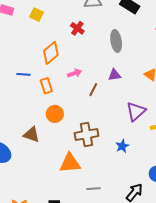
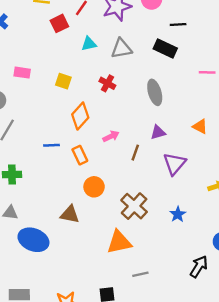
yellow square: (37, 15) -> (63, 81), moved
purple triangle: (136, 111) -> (174, 164), moved
brown cross: (86, 134) -> (134, 206), turned -30
gray line: (94, 189) -> (140, 274), moved

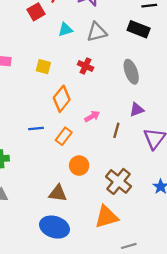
orange rectangle: (80, 155) -> (64, 136), turned 66
blue ellipse: (33, 240) -> (55, 227), moved

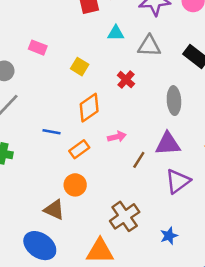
purple triangle: (137, 110) -> (168, 144), size x1.5
orange circle: (79, 166) -> (75, 185), moved

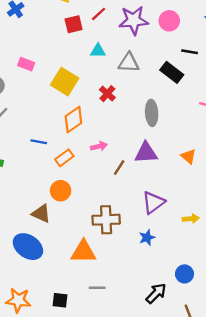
yellow square: (80, 67) -> (65, 82), size x1.6
purple triangle: (178, 181) -> (153, 202), moved
brown cross: (125, 216) -> (106, 220), turned 32

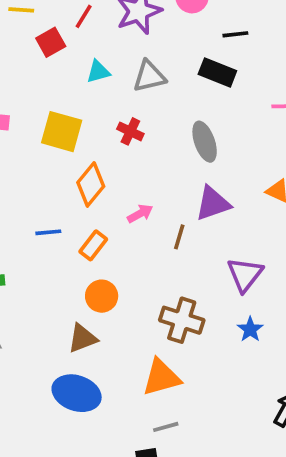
brown triangle: (41, 214) -> (82, 338), turned -30
brown cross: (106, 220) -> (182, 320), turned 36
gray line: (97, 288) -> (166, 427), moved

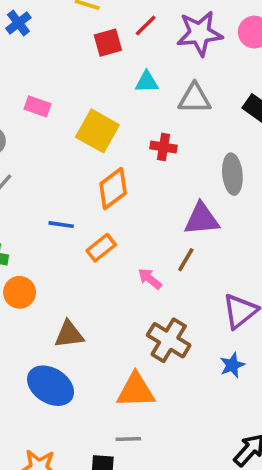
red cross: (130, 131) -> (164, 147), turned -30
purple triangle: (213, 203) -> (202, 219), moved
pink arrow: (140, 214) -> (150, 279), moved, turned -125
orange circle: (102, 296) -> (20, 292), moved

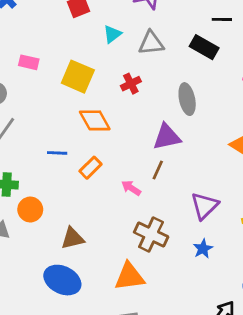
cyan triangle: (147, 82) -> (112, 34), turned -30
red cross: (164, 147) -> (131, 84), turned -30
orange diamond: (113, 189) -> (95, 120), turned -76

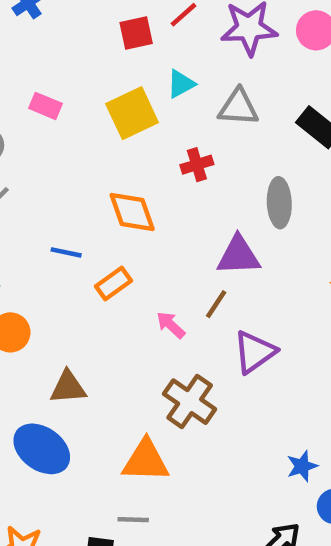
yellow square: (78, 77) -> (132, 113), moved, turned 32
purple triangle: (205, 206) -> (255, 352), moved
blue star: (203, 249) -> (302, 466), moved

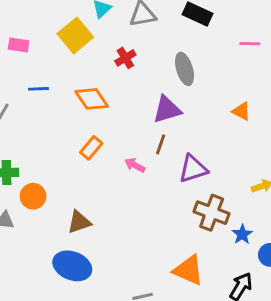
blue line: (66, 252) -> (38, 89), moved
purple triangle: (255, 352) -> (193, 169), turned 32
brown cross: (190, 402) -> (212, 213), moved
orange triangle: (146, 461) -> (189, 270), moved, turned 36

